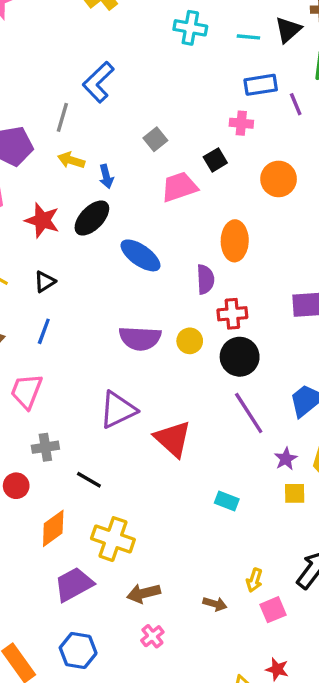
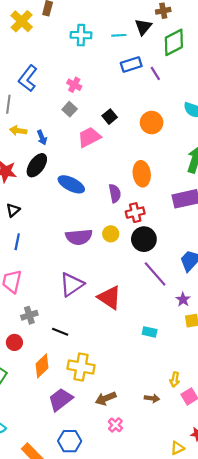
pink cross: (241, 123) -> (74, 85), moved, turned 32
orange ellipse: (235, 241) -> (142, 174), moved

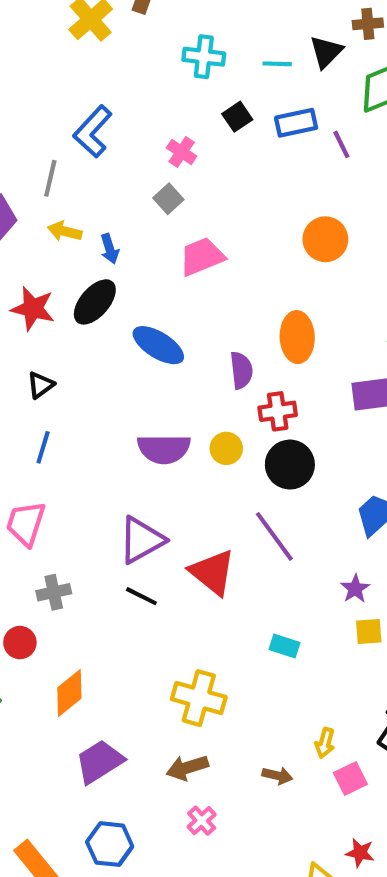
black square: (110, 117) -> (237, 117), moved
purple line: (155, 274) -> (274, 536), moved
black line: (60, 332) -> (141, 596), moved
yellow cross: (81, 367) -> (199, 698), moved

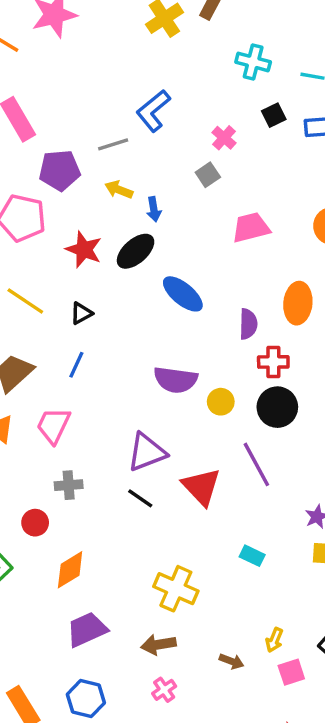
gray line: (50, 178) -> (113, 144), turned 52
pink trapezoid: (202, 257) -> (251, 228), moved
yellow circle: (226, 448) -> (221, 402), moved

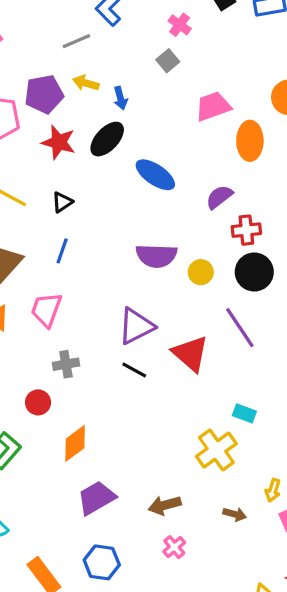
purple pentagon: (60, 170) -> (44, 94), moved
orange ellipse: (298, 303) -> (250, 141), moved
purple semicircle: (248, 324) -> (219, 197), turned -124
yellow cross: (176, 589) -> (216, 450), moved, turned 36

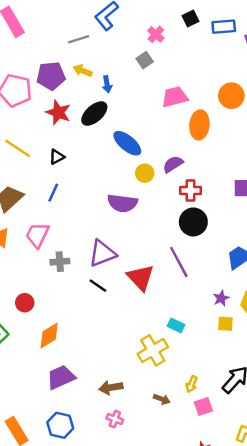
yellow circle: (201, 272) -> (145, 173), moved
gray cross: (66, 364) -> (60, 262), moved
pink cross: (174, 547) -> (115, 419), turned -35

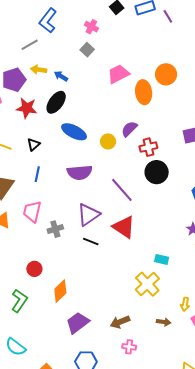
blue arrow: (107, 84) -> (61, 76), turned 144
orange circle: (231, 96) -> (166, 74), moved
blue ellipse: (127, 143) -> (74, 132), moved
purple semicircle: (122, 203) -> (80, 172), moved
purple line: (179, 262) -> (122, 190), moved

